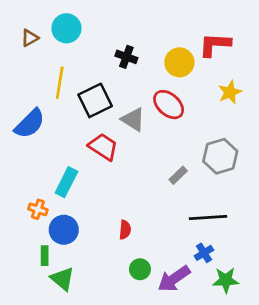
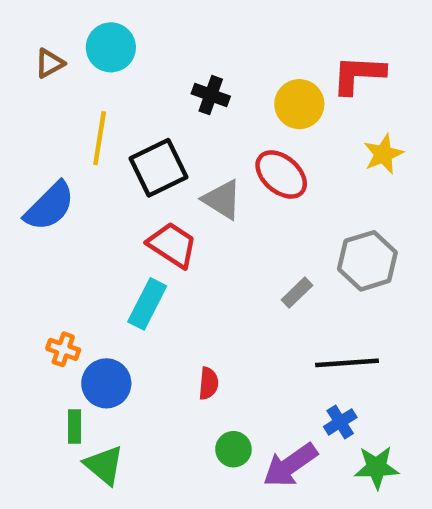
cyan rectangle: (66, 182) -> (147, 304), moved

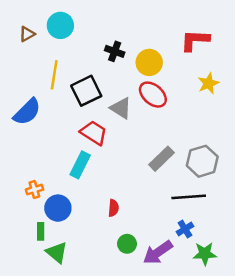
yellow circle: (299, 104) -> (149, 62), moved
gray hexagon: (367, 261) -> (202, 161), moved
gray rectangle: (297, 293) -> (162, 159), size x1.5
orange cross: (63, 349) -> (34, 190), turned -35

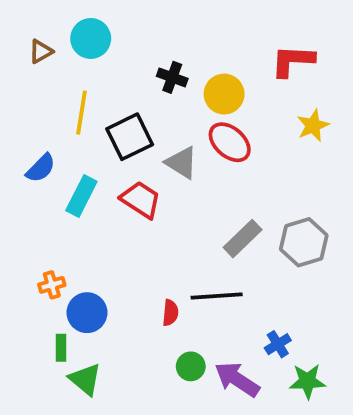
blue semicircle: (27, 112) -> (41, 168), size x0.7
cyan rectangle: (80, 165) -> (81, 196), moved
black line: (189, 197) -> (217, 296), moved
purple arrow: (158, 252) -> (237, 379), turned 68

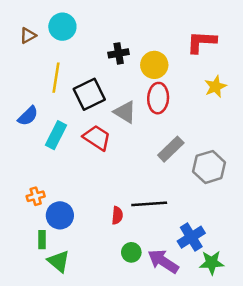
black cross: (172, 77) -> (119, 53), turned -30
red ellipse: (230, 142) -> (158, 98), turned 52
gray rectangle: (243, 239) -> (171, 149), moved
blue cross: (278, 344) -> (191, 237), size x1.5

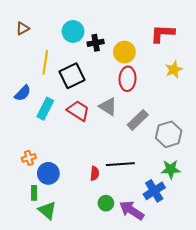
cyan circle: (62, 27) -> (73, 31), moved
gray triangle: (125, 112) -> (108, 107), moved
green star: (212, 263) -> (171, 169), moved

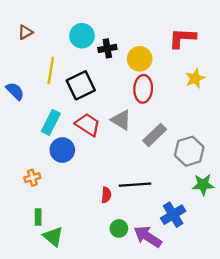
blue semicircle: (23, 93) -> (15, 91), moved, turned -90
green star: (171, 169) -> (203, 185), moved
blue circle: (48, 173) -> (62, 150), moved

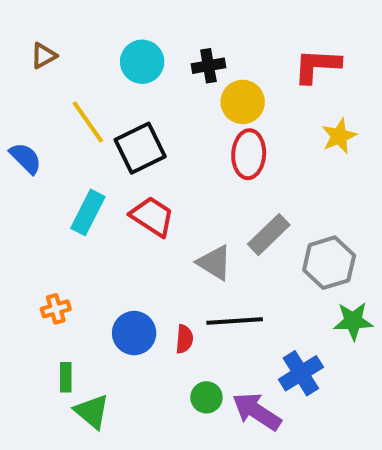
black cross: (107, 48) -> (208, 66), moved
yellow line: (51, 70) -> (88, 122), turned -44
gray triangle: (121, 120) -> (214, 263), moved
blue circle: (62, 150) -> (134, 333), moved

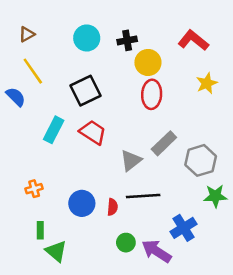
red L-shape: (317, 66) -> (193, 40), turned 36
yellow line: (88, 122) -> (33, 71), moved
gray triangle: (214, 263) -> (131, 160), turned 50

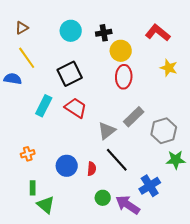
yellow star: (207, 83) -> (169, 68), turned -30
blue semicircle: (16, 97) -> (13, 79), turned -36
black line: (143, 196) -> (117, 160), turned 52

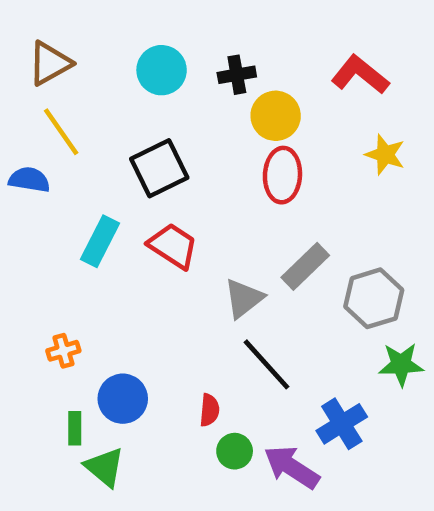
brown triangle: (22, 28) -> (50, 63), size x1.5
blue circle: (67, 166) -> (123, 399), moved
red semicircle: (92, 169) -> (209, 410), moved

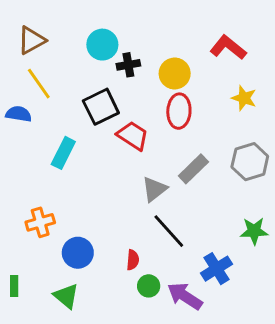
black cross: (237, 75) -> (128, 65), moved
red trapezoid: (173, 246) -> (133, 136), moved
gray hexagon: (374, 298) -> (250, 162), moved
orange cross: (63, 351) -> (40, 222), size x1.4
green rectangle: (75, 428) -> (14, 286), moved

